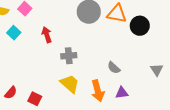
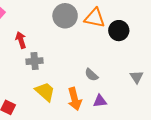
gray cross: (69, 56) -> (35, 61), moved

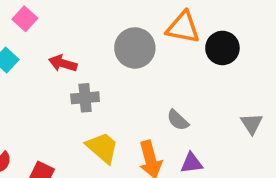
gray circle: (65, 16) -> (135, 48), moved
red arrow: (21, 40) -> (63, 63), turned -56

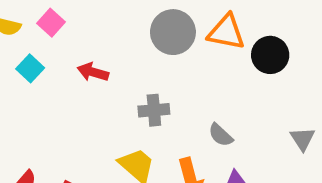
gray circle: (135, 48) -> (173, 32), moved
gray cross: (85, 98) -> (154, 110), moved

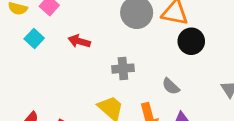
black circle: (270, 55) -> (191, 41), moved

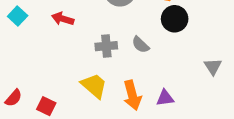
gray semicircle: (171, 86) -> (140, 45), moved

